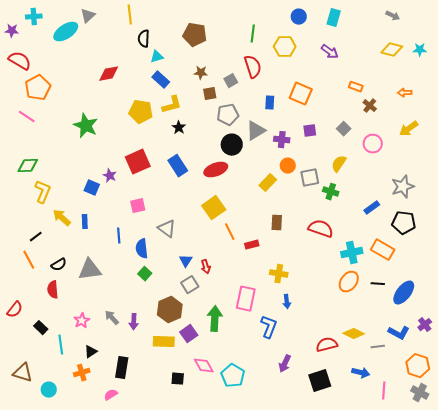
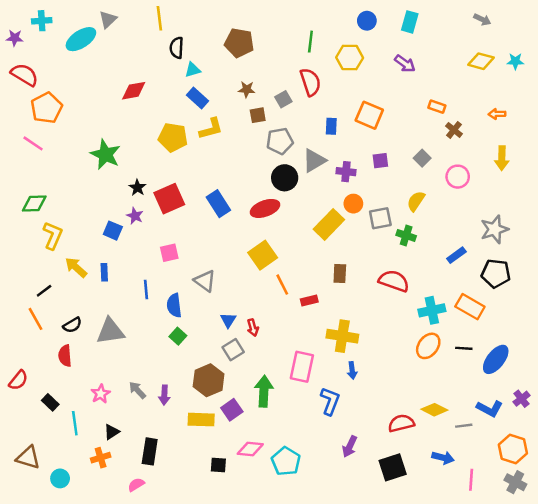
black star: (179, 128) -> (137, 188), moved
yellow arrow: (409, 129) -> (502, 158), turned -54
yellow rectangle: (268, 183) -> (329, 224), size x1.4
yellow cross: (279, 274) -> (342, 336), size x1.4
pink diamond: (204, 366) -> (250, 449), turned -55

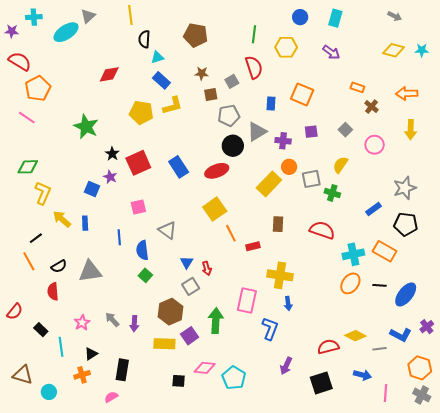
orange arrow: (497, 114) -> (407, 93), size x1.5

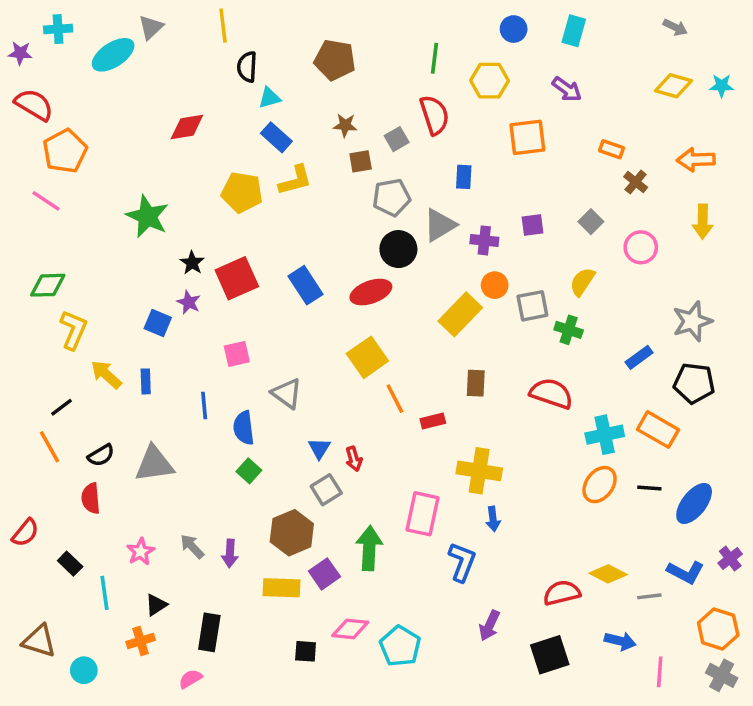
orange square: (302, 94) -> (527, 137), moved, turned -30

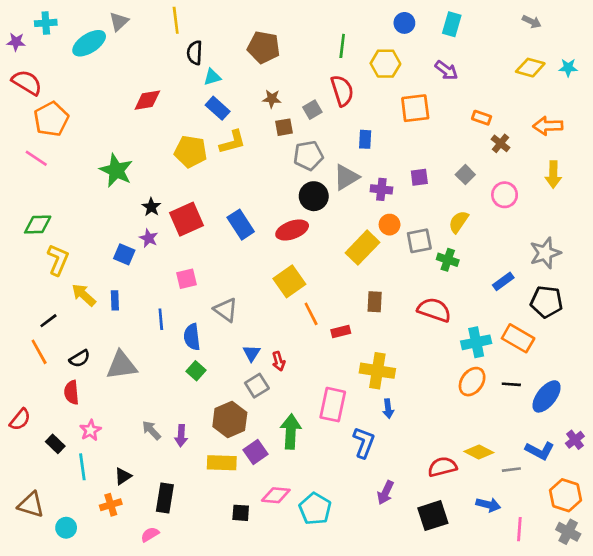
pink star: (141, 552) -> (90, 430), moved

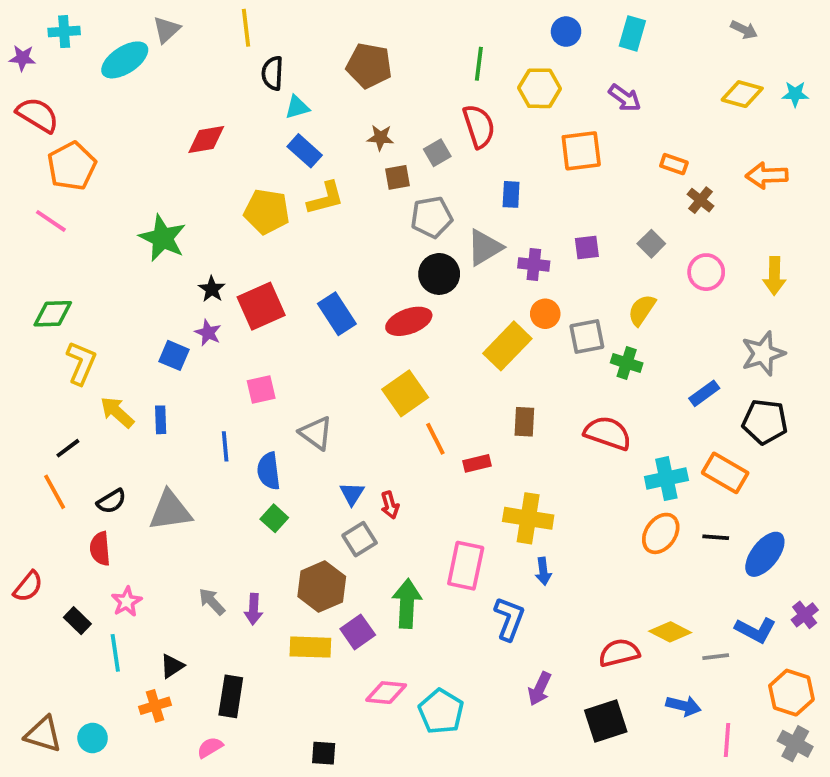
yellow arrow: (553, 175) -> (774, 276), moved
brown triangle: (31, 505) -> (43, 734), moved
black square: (241, 513) -> (324, 753), moved

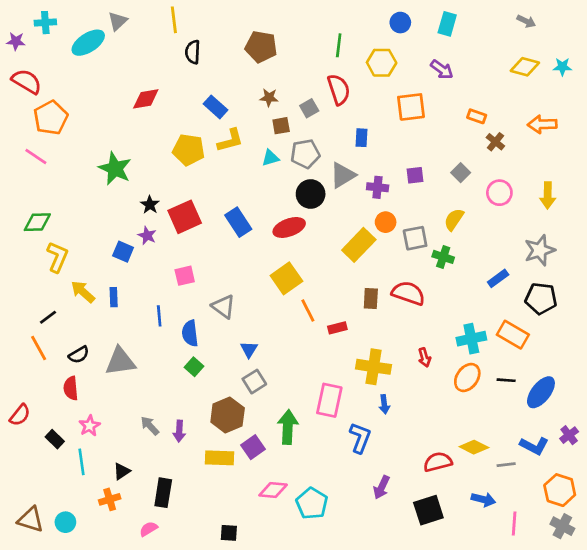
cyan triangle: (297, 107) -> (270, 158), moved
red semicircle: (608, 433) -> (408, 293), moved
red arrow: (390, 505) -> (424, 357), moved

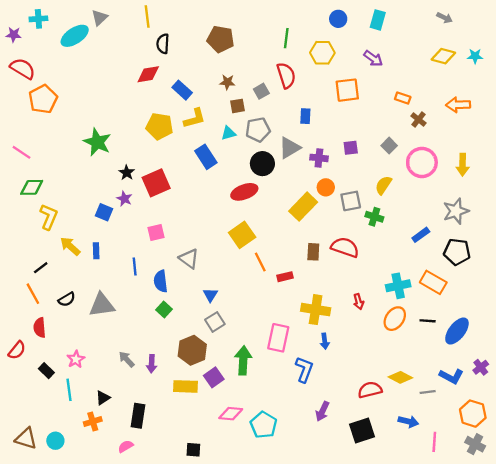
red diamond: (146, 99) -> (148, 74), moved
pink line: (36, 156) -> (21, 152), moved
pink circle: (499, 193) -> (422, 162), size x1.4
blue rectangle: (238, 222) -> (206, 157), moved
red semicircle: (71, 388) -> (40, 328), moved

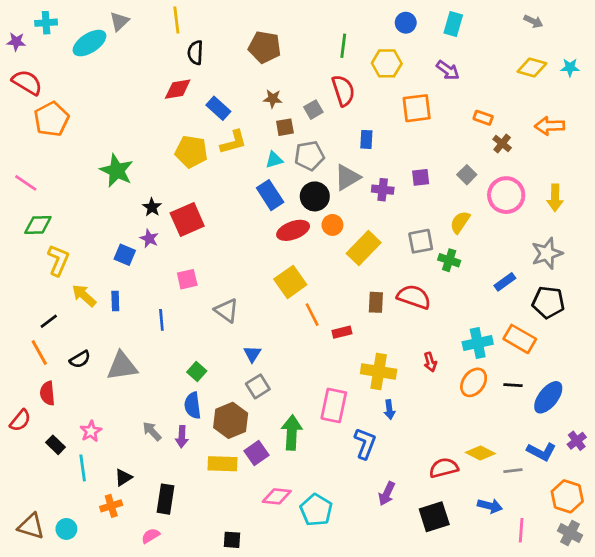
blue rectangle: (206, 157) -> (270, 195), moved
orange circle: (326, 187) -> (332, 225), moved
blue semicircle: (161, 281) -> (193, 405), moved

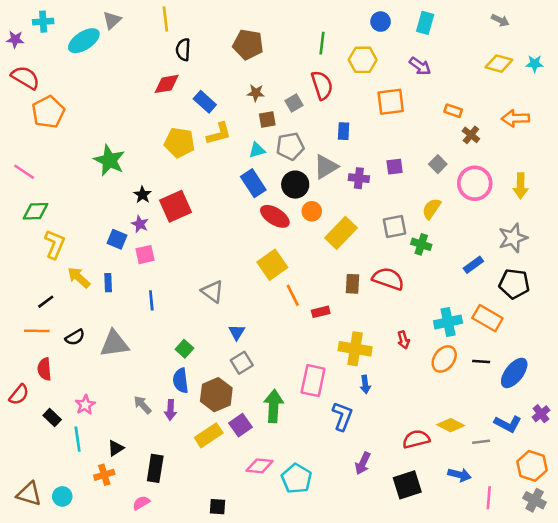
red ellipse: (293, 230) -> (275, 216), turned 52
pink square: (187, 279) -> (145, 255), moved
orange line: (39, 353) -> (37, 331), turned -60
yellow rectangle: (222, 464) -> (209, 435), turned -36

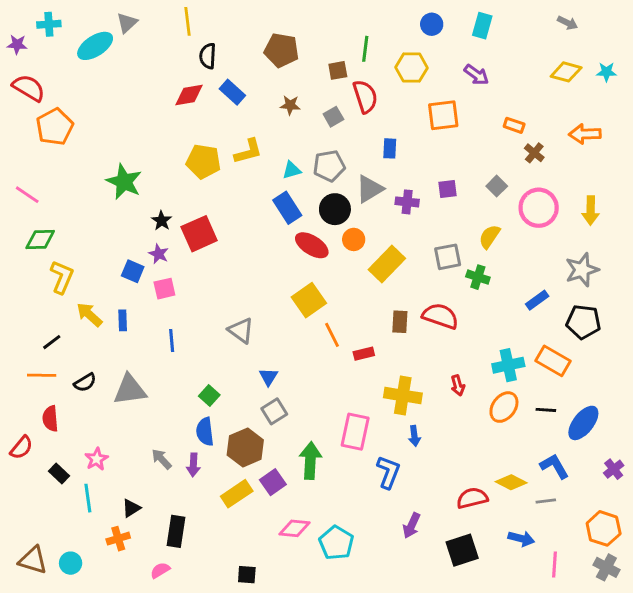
blue rectangle: (205, 102) -> (232, 92), moved
brown square: (267, 120) -> (338, 70), moved
blue L-shape: (508, 424) -> (554, 466), moved, turned -148

